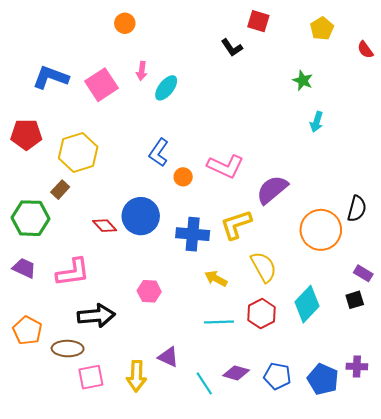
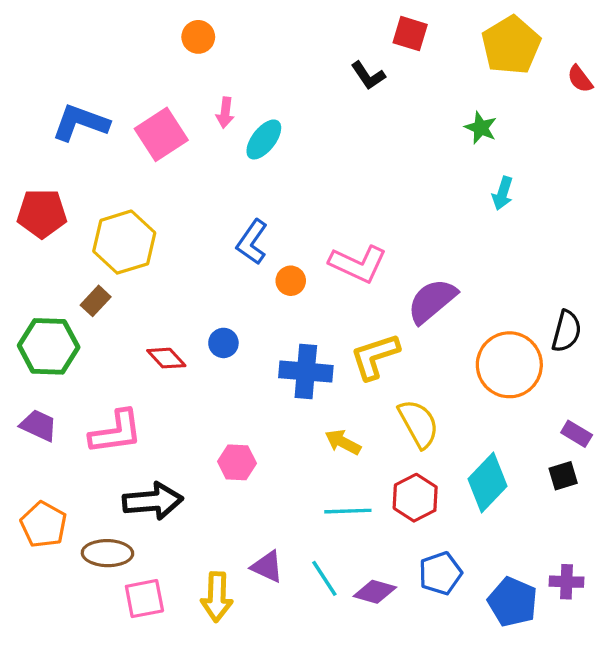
yellow pentagon: (322, 29) -> (511, 45), size x1.6
blue circle: (141, 216) -> (223, 343), size x0.5
blue pentagon: (277, 376) -> (440, 573), moved, turned -30
cyan line: (204, 383) -> (324, 578), moved

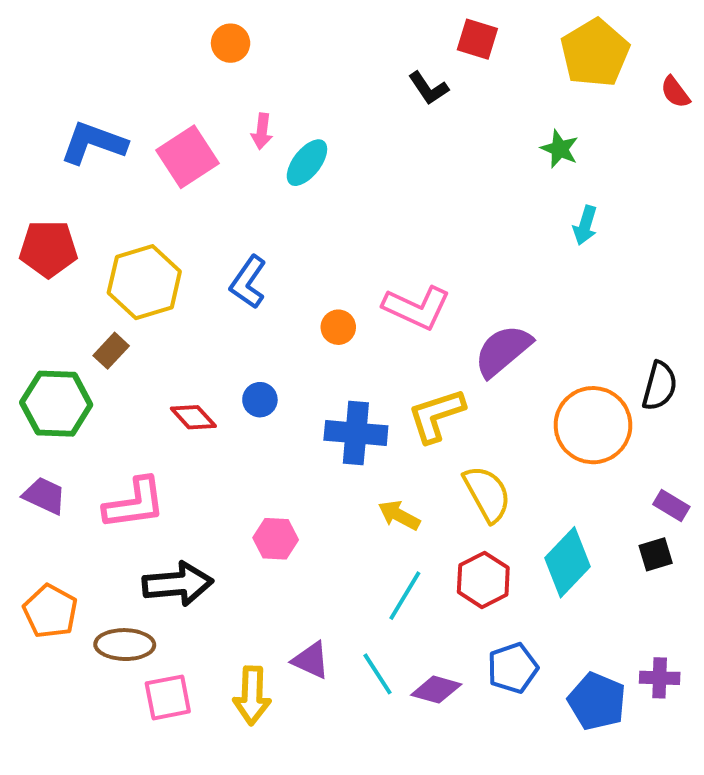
blue L-shape: (252, 242) -> (248, 282), moved
cyan line: (348, 511) -> (405, 596), turned -57

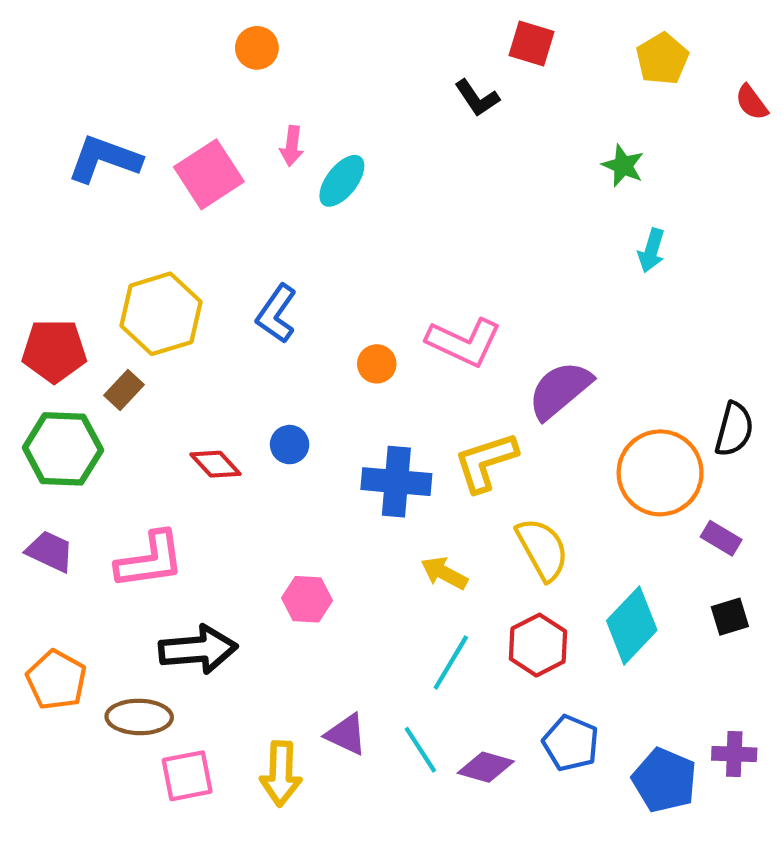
yellow pentagon: (595, 53) -> (662, 59), size x0.7
red pentagon: (48, 249) -> (54, 351), moved
purple rectangle: (671, 505) -> (721, 538), moved
blue pentagon: (513, 668) -> (571, 743), turned -30

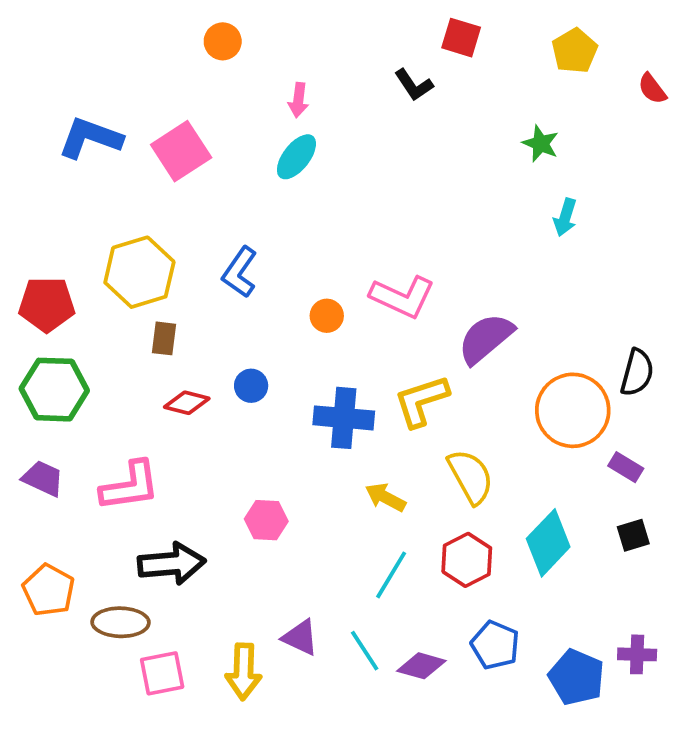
pink arrow: (292, 146) -> (298, 100), moved
brown rectangle: (124, 390) -> (164, 338), moved, turned -36
red diamond: (215, 464) -> (187, 403), turned -33

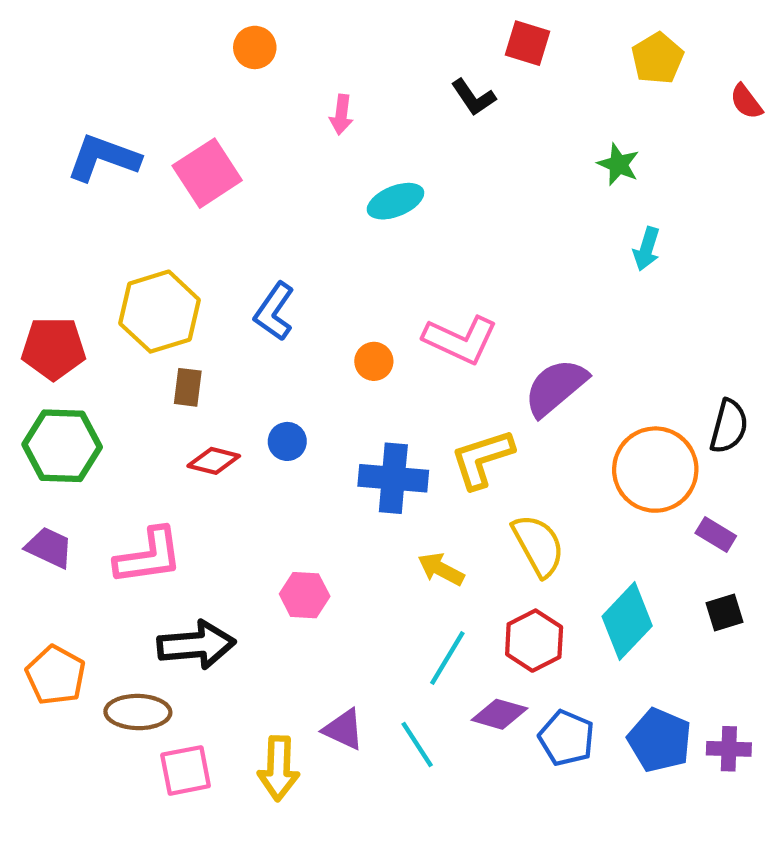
cyan ellipse: (296, 157) -> (395, 201), moved, turned 30
purple diamond: (421, 666) -> (499, 714), moved
blue pentagon: (577, 677) -> (660, 740), moved

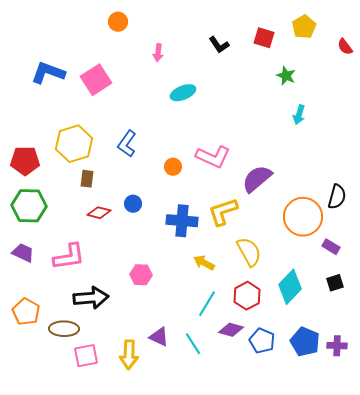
red square: (528, 43) -> (264, 38), moved

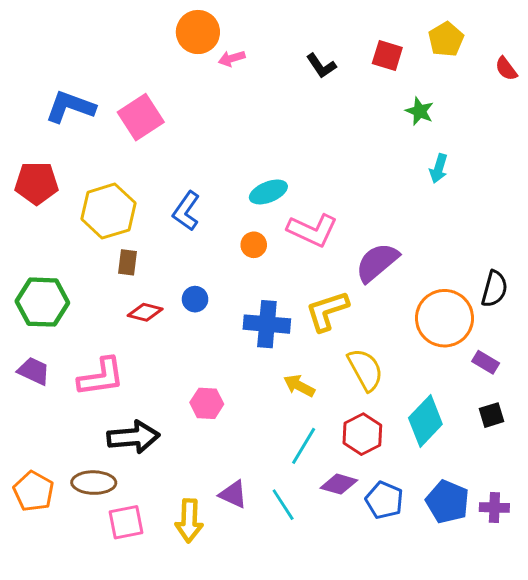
orange circle: (118, 22) -> (198, 32), moved, size x1.5
pink arrow: (158, 53) -> (232, 58), moved, turned 66
cyan ellipse: (183, 93) -> (268, 192), moved
red pentagon: (25, 161) -> (37, 183), moved
orange pentagon: (26, 312) -> (34, 491), moved

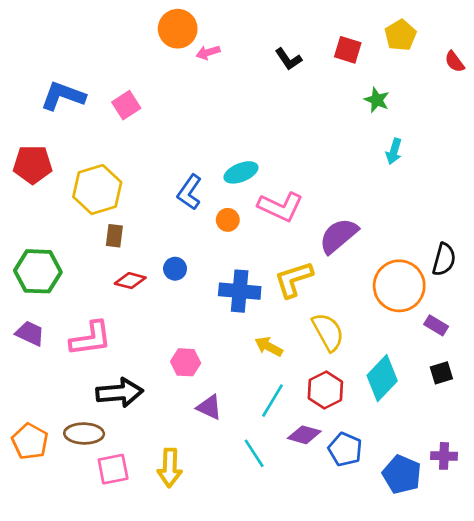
pink square: (141, 117) -> (126, 105), size x0.7
blue L-shape: (186, 211) -> (190, 192), moved
purple triangle: (233, 494) -> (209, 407), moved
blue pentagon: (447, 502) -> (402, 474), moved

